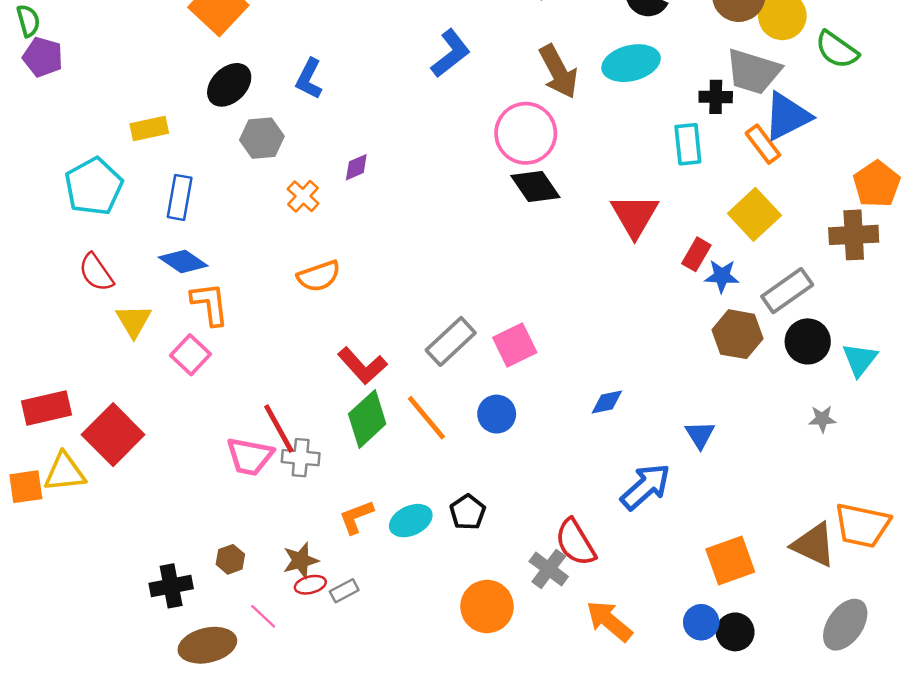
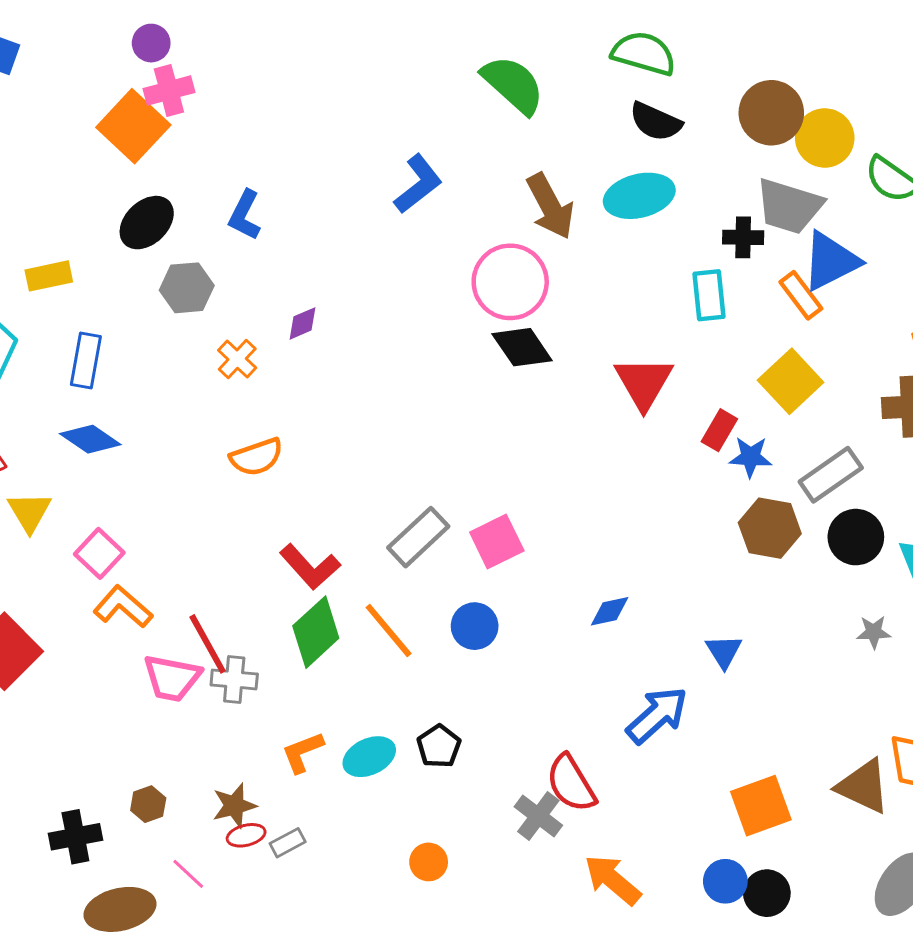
orange L-shape: (210, 304) -> (123, 607), moved, turned -42
orange circle: (487, 607) -> (429, 862), moved, size x0.6

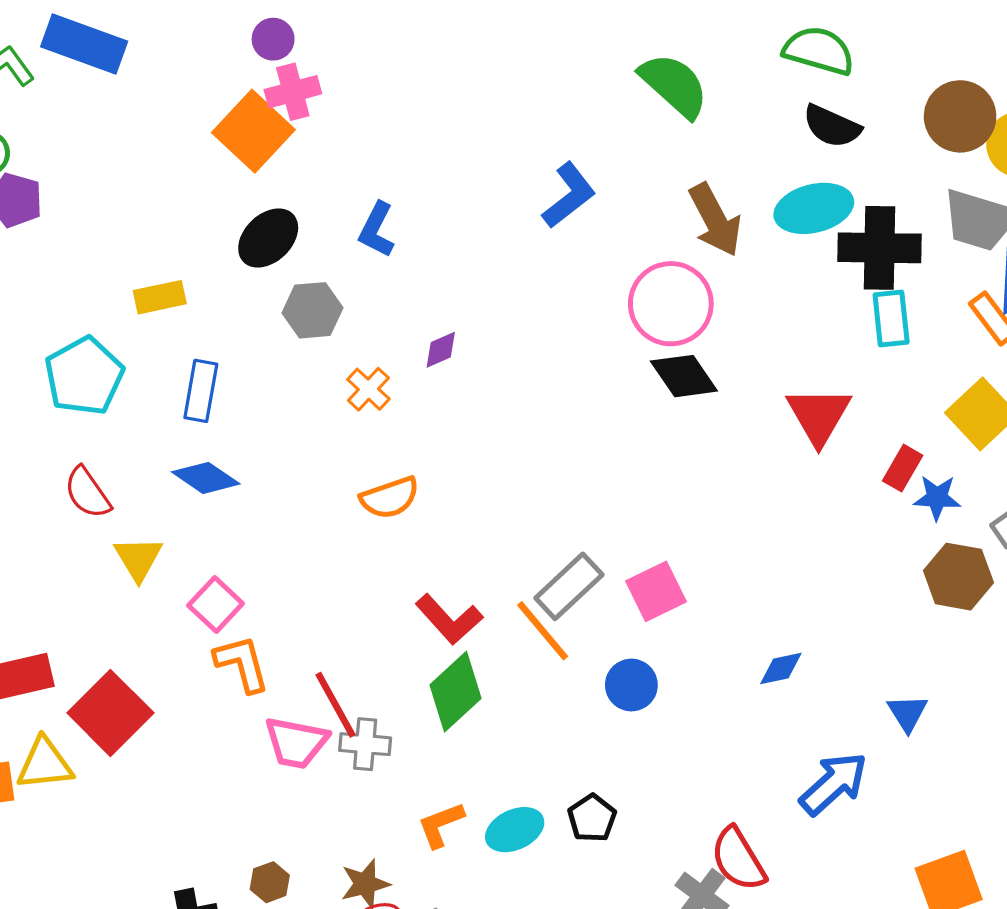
black cross: (743, 237) -> (880, 248), moved, size x1.8
orange L-shape: (123, 607) -> (242, 664), turned 34
orange line: (389, 631) -> (543, 631), moved

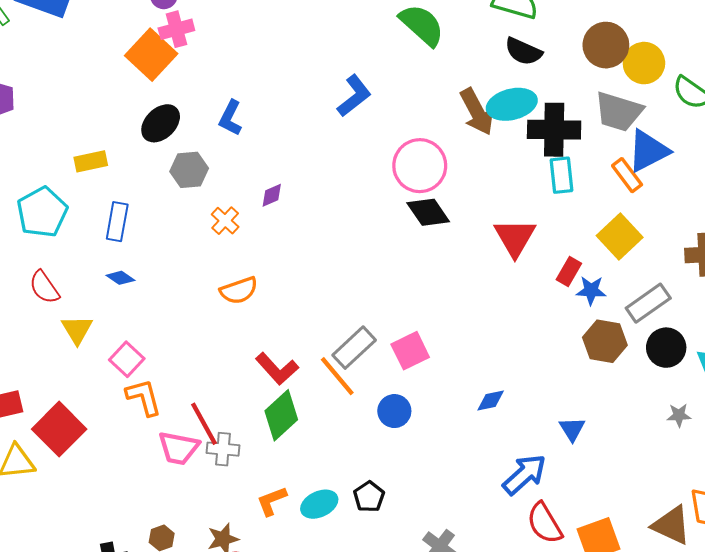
brown arrow: (715, 220) -> (477, 112), moved
blue diamond: (206, 478) -> (120, 278), size x0.7
red semicircle: (738, 859) -> (545, 523), moved

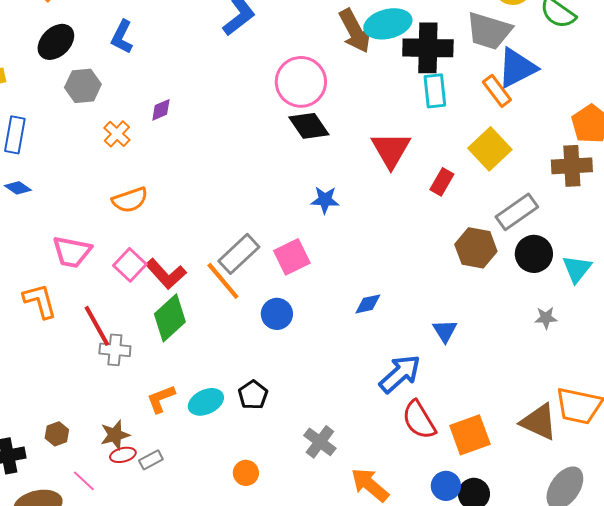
blue star: (591, 290) -> (325, 200), moved
pink square: (127, 359) -> (130, 265), moved
pink trapezoid: (179, 448) -> (72, 252), moved

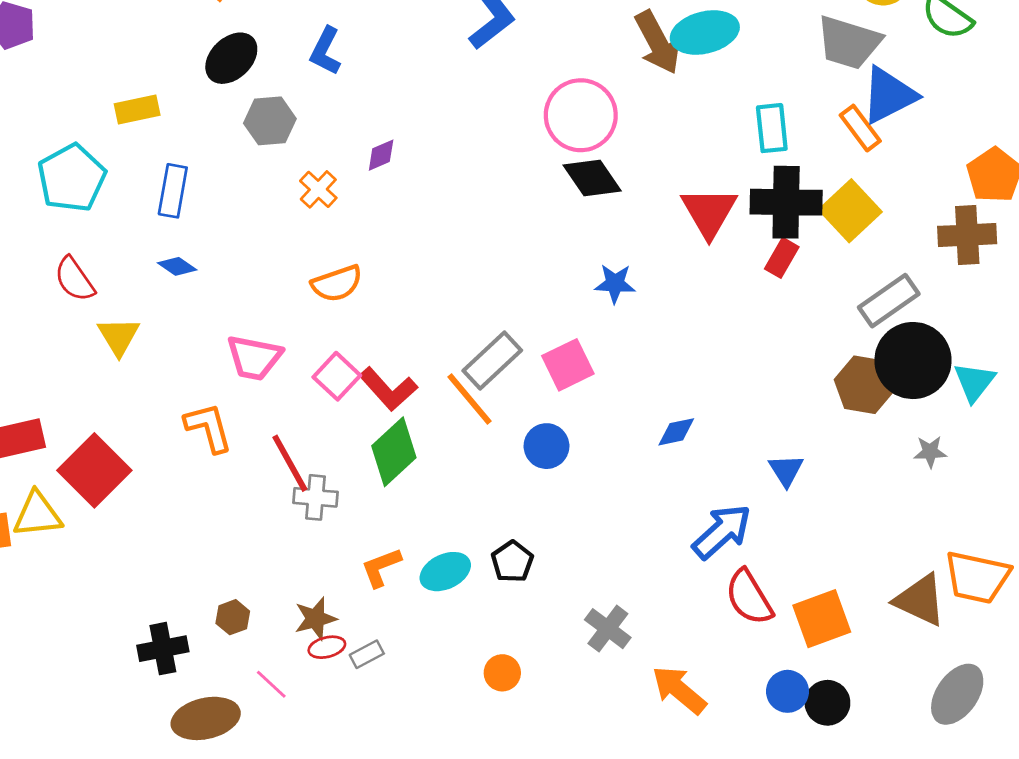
black cross: (428, 48) -> (786, 202), moved
brown hexagon: (476, 248) -> (865, 385), moved
black circle: (534, 254) -> (913, 361), size x1.4

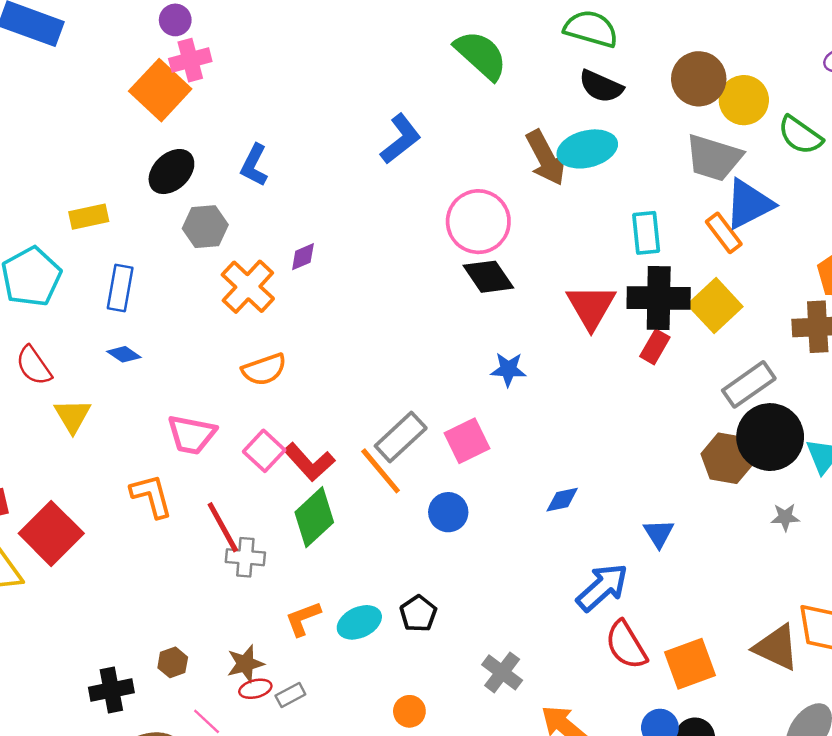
orange cross: (318, 189) -> (248, 287), size x1.6

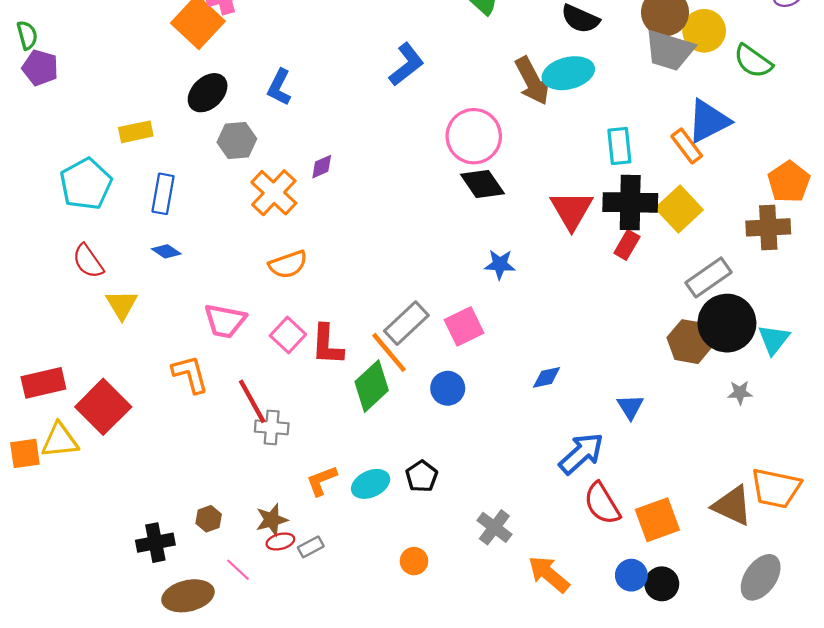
gray trapezoid: (714, 158) -> (669, 50), moved
red L-shape: (309, 462) -> (327, 345), turned 45
green diamond: (314, 517) -> (372, 386), moved

